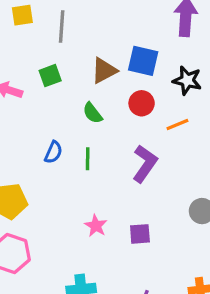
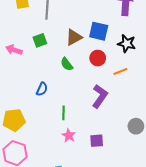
green line: (88, 159) -> (64, 113), moved

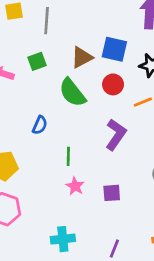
green semicircle: (67, 64) -> (72, 93), size x1.6

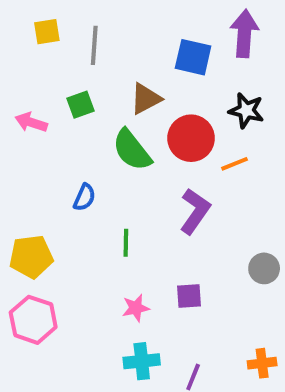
blue square: (114, 49) -> (193, 57), moved
red circle: (113, 84) -> (191, 138), size x1.5
pink star: (75, 186) -> (136, 308), moved, turned 30
cyan cross: (63, 239) -> (142, 361), moved

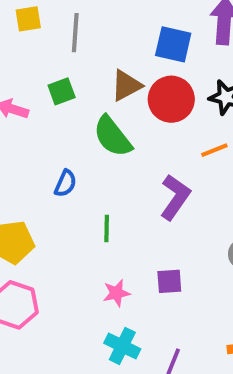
red circle: (191, 138) -> (171, 99), moved
cyan cross: (142, 361) -> (122, 346), turned 32

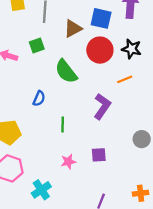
brown triangle: (126, 86) -> (73, 29), moved
cyan cross: (122, 346) -> (41, 190), moved, turned 30

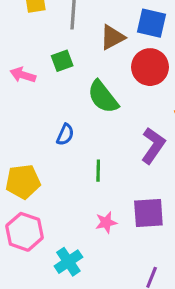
purple square: (99, 155) -> (148, 213), size x1.5

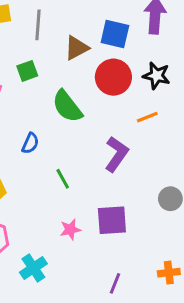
green line: (98, 171) -> (63, 179), turned -30

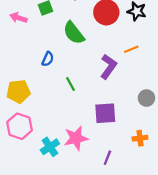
orange line: (147, 117) -> (131, 49), moved
pink star: (70, 229) -> (76, 138), moved, size x1.6
orange cross: (169, 273) -> (140, 138), moved

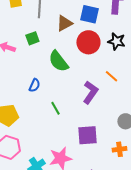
orange line: (131, 49) -> (111, 76), turned 64
orange cross: (140, 138) -> (119, 149), moved

